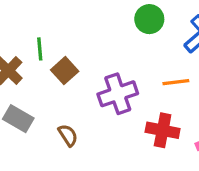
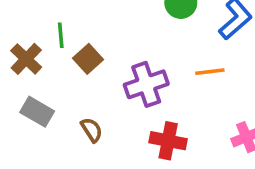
red cross: (163, 130) -> (168, 141), moved

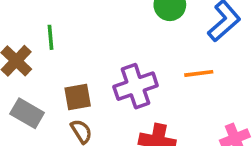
brown square: (88, 59) -> (78, 97), moved, turned 32

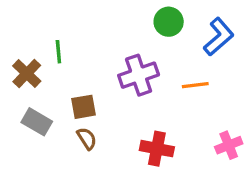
purple cross: (136, 86) -> (139, 75), moved

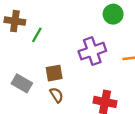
green line: (58, 52) -> (37, 35), turned 35
brown cross: (27, 73) -> (15, 21), moved, turned -36

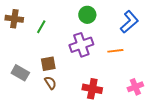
green circle: (113, 14) -> (87, 15), moved
green line: (37, 35) -> (41, 27), moved

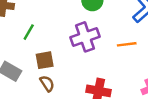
green line: (41, 27) -> (29, 32), moved

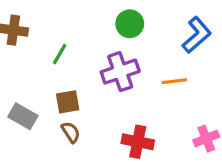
green line: (29, 32) -> (60, 54), moved

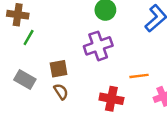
green line: (60, 54) -> (29, 38), moved
orange line: (174, 81) -> (139, 76), moved

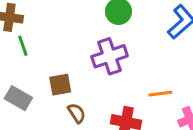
green line: (29, 38) -> (23, 46), turned -49
brown semicircle: (61, 92) -> (77, 113), moved

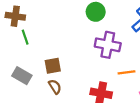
purple cross: (110, 56) -> (108, 45), moved, turned 30
brown semicircle: (77, 113) -> (55, 87), moved

